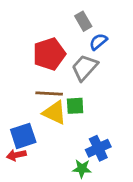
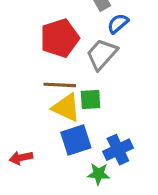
blue square: (23, 136) -> (76, 140), moved

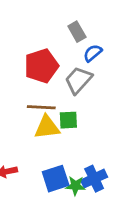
yellow triangle: (66, 108) -> (47, 127), turned -32
blue square: (76, 140) -> (56, 179), moved
blue cross: (118, 150) -> (94, 179), moved

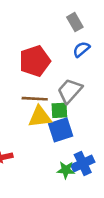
gray rectangle: (77, 32) -> (75, 22), moved
gray trapezoid: (78, 80) -> (70, 91), moved
blue square: (56, 179) -> (61, 130), moved

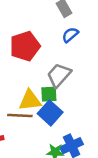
brown line: (35, 99) -> (20, 115), moved
blue square: (61, 130) -> (50, 113), turned -30

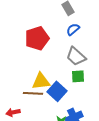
gray trapezoid: (59, 75) -> (76, 56), moved, turned -90
green square: (49, 94) -> (78, 76), moved

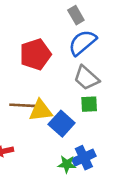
blue semicircle: (73, 29) -> (82, 43), size x1.6
brown line: (33, 93) -> (22, 105), moved

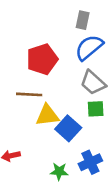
gray rectangle: (76, 15) -> (83, 20), turned 42
brown line: (22, 105) -> (29, 94), moved
green star: (67, 164) -> (59, 171), moved

